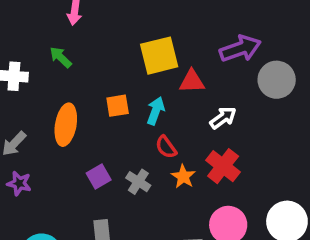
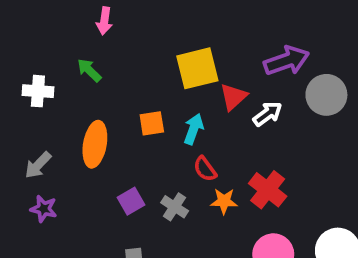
red triangle: (192, 81) -> (233, 97), turned -40
white arrow: (223, 118) -> (268, 114), moved
orange star: (183, 176) -> (224, 201), turned -30

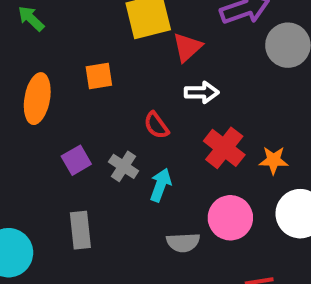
white arrow: (268, 114) -> (202, 92), moved, turned 36
cyan arrow: (194, 129) -> (161, 185), moved
orange star: (224, 201) -> (274, 160), moved

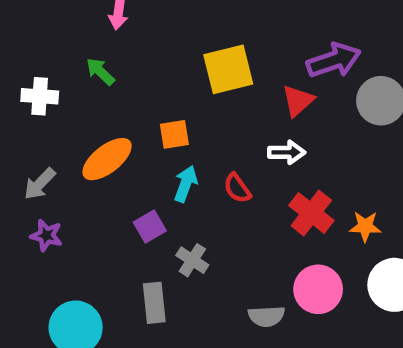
red triangle: (187, 47) -> (298, 101), moved
orange ellipse: (37, 99) -> (107, 159), turned 42
gray cross: (124, 166) -> (192, 260), moved
cyan arrow: (161, 185) -> (186, 184), moved

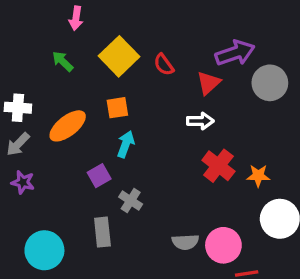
yellow square: (228, 69) -> (119, 56), moved, turned -30
white cross: (40, 96) -> (18, 108), moved
red semicircle: (237, 188) -> (164, 65), moved
pink circle: (318, 289) -> (223, 245), moved

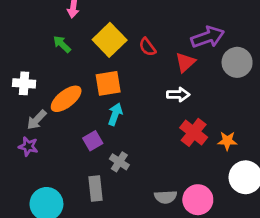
orange square: (117, 108) -> (108, 83), size x1.4
gray arrow: (18, 144) -> (37, 120), moved

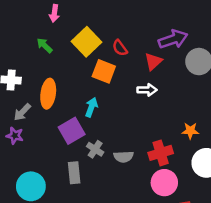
orange square: (108, 83) -> (104, 71), moved, turned 30
orange ellipse: (66, 99) -> (48, 94), turned -44
red cross: (194, 132) -> (161, 153), moved, turned 35
purple square: (93, 141) -> (72, 131), size x1.5
gray semicircle: (166, 197) -> (124, 157), moved

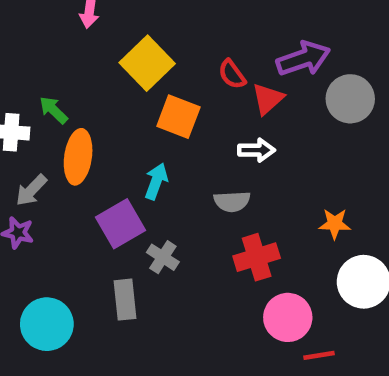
green arrow: (44, 45) -> (54, 110), moved
red semicircle: (120, 48) -> (232, 74), moved
red cross: (161, 153) -> (257, 257), moved
gray semicircle: (124, 157) -> (232, 201), moved

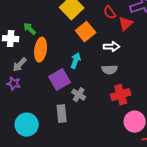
orange square: (178, 117) -> (86, 32), turned 30
white arrow: (257, 150) -> (112, 47), moved

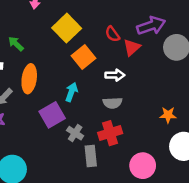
green arrow: (30, 29) -> (16, 44), moved
red cross: (121, 95) -> (110, 133), moved
gray rectangle: (62, 114) -> (91, 156), moved

